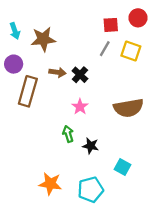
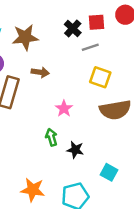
gray line: (105, 49) -> (90, 47), turned 42
yellow square: (131, 51) -> (100, 77), moved
black cross: (80, 75) -> (73, 28), moved

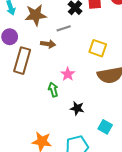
gray line: (90, 47) -> (64, 28), moved
green arrow: (51, 137) -> (53, 90), moved

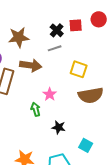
gray line: (64, 28) -> (55, 48), moved
brown arrow: (48, 44) -> (31, 65), size x1.5

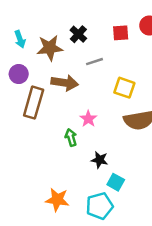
black cross: (57, 30) -> (78, 34), moved
cyan square: (86, 145) -> (116, 182), moved

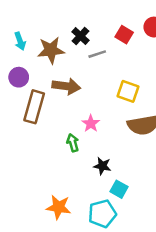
red square: (121, 33) -> (124, 35), turned 35
gray line: (95, 62) -> (97, 54), moved

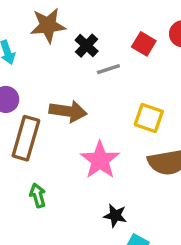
brown star: (51, 50) -> (48, 25), moved
pink star: (91, 124) -> (100, 160), size x1.6
green arrow: (73, 143) -> (38, 195), moved

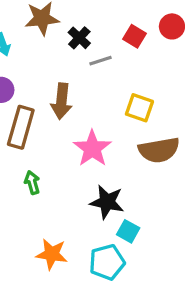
brown arrow: (68, 111) -> (61, 101), turned 88
black star: (115, 216) -> (107, 202), size x1.5

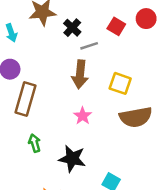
brown arrow: (61, 101) -> (80, 74), moved
pink star: (92, 148) -> (83, 116), size x0.6
black star: (107, 202) -> (72, 159), moved

